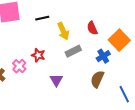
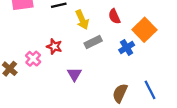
brown semicircle: (97, 79) -> (120, 93), moved

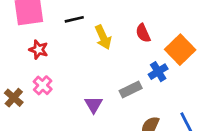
gray rectangle: (93, 42) -> (131, 89), moved
red star: (54, 46) -> (39, 50), moved

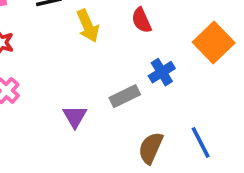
orange square: (180, 50) -> (214, 42), moved

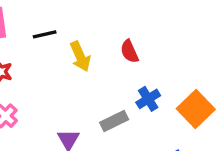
orange square: (214, 42) -> (196, 109), moved

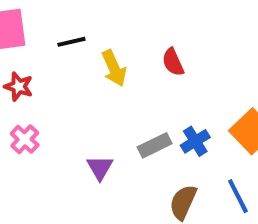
blue cross: (148, 99) -> (195, 141), moved

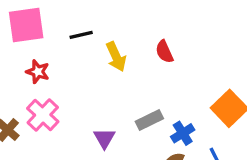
pink cross: (25, 139) -> (43, 115), size x1.4
blue cross: (195, 141) -> (183, 133), moved

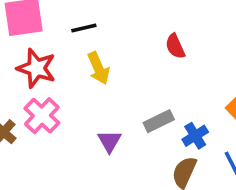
yellow arrow: (116, 57) -> (98, 68), moved
red star: (38, 72) -> (36, 68), size x1.5

